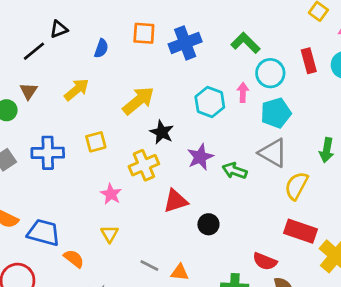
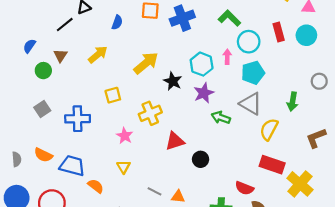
black star: (162, 132) -> (173, 81), moved
blue cross: (48, 153) -> (78, 119), moved
purple star: (200, 157) -> (204, 93), moved

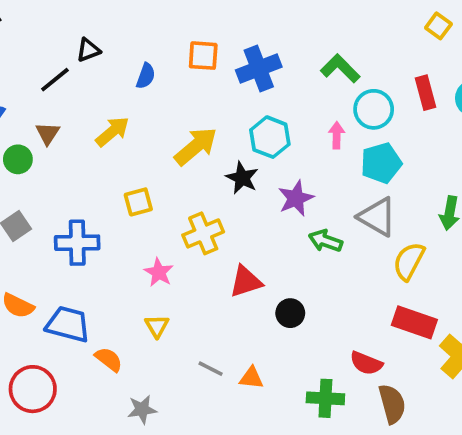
cyan hexagon: (202, 64) -> (270, 137), moved

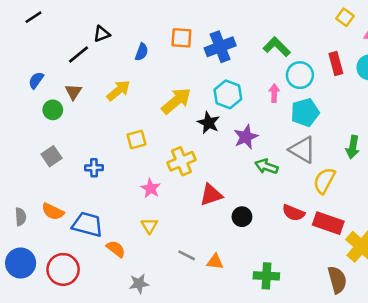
blue cross: (77, 243) -> (94, 168), size x0.6
red semicircle: (366, 363) -> (293, 213), moved
brown semicircle: (392, 404) -> (337, 280), moved

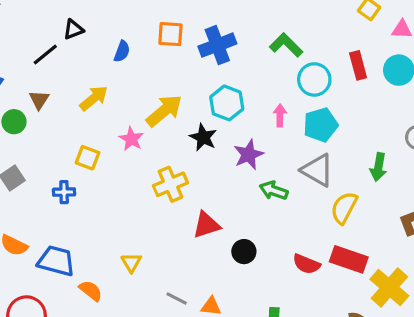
pink arrow: (274, 93) -> (280, 115), moved
yellow square: (136, 139) -> (87, 158), moved, turned 36
pink star: (151, 188) -> (131, 139), moved
red semicircle: (293, 213) -> (306, 264), moved

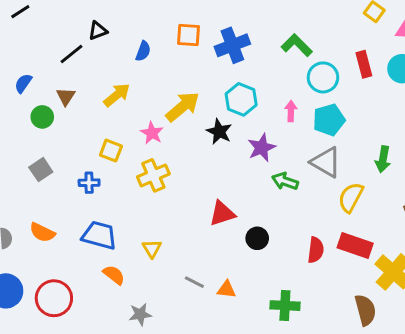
yellow cross: (170, 184) -> (153, 175), moved
blue trapezoid: (56, 261) -> (99, 235), moved
red semicircle: (306, 264) -> (316, 250), turned -105

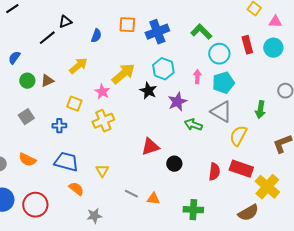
brown triangle: (66, 96) -> (47, 81), moved, turned 32
brown semicircle: (365, 310) -> (248, 213), turned 75

